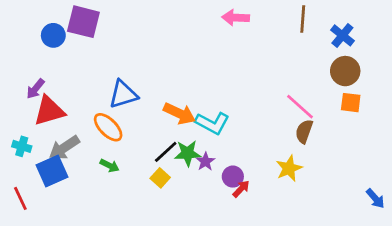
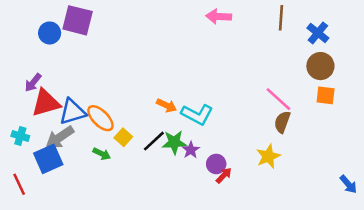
blue triangle: (123, 94) -> (72, 112), moved
orange arrow: (179, 114) -> (167, 105), size x0.7
yellow square: (160, 178) -> (123, 137), moved

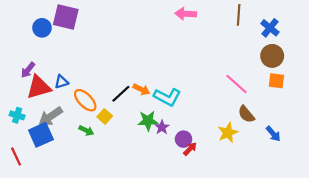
blue triangle: (72, 112) -> (61, 82), moved, size x0.6
brown semicircle: (282, 122) -> (246, 114), moved, turned -60
black line: (154, 141) -> (121, 94), moved
blue arrow: (348, 184) -> (273, 134), moved

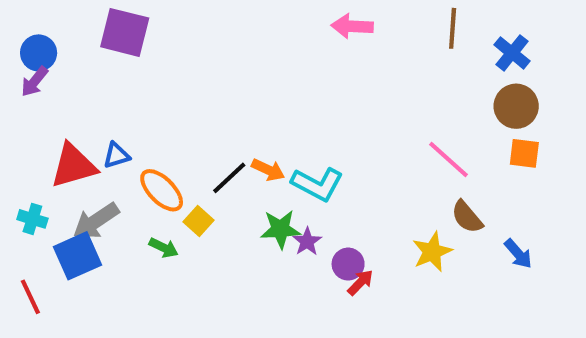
blue circle: (42, 28) -> (39, 53), moved
purple arrow: (28, 70) -> (34, 82), moved

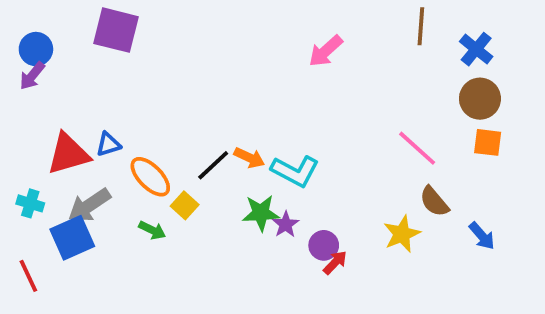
pink arrow: (352, 26) -> (326, 51), moved, turned -45

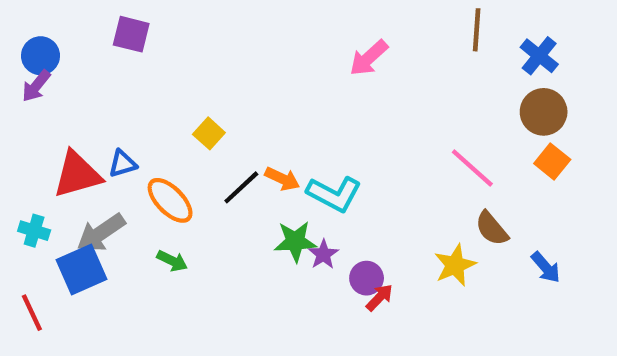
purple square: (116, 30) -> (131, 34), size x0.7
orange square: (488, 142) -> (552, 162), turned 32
yellow square: (185, 205) -> (209, 133), moved

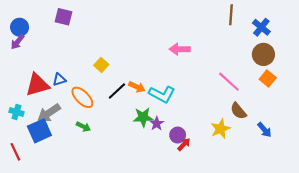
pink arrow: (369, 58) -> (180, 49), moved, turned 42

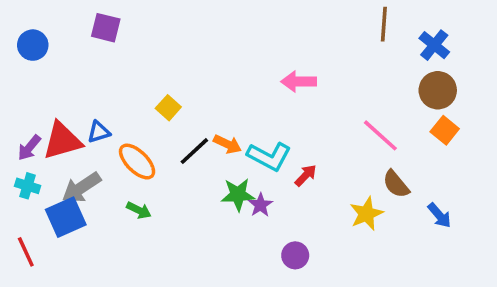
purple arrow: (17, 42) -> (29, 148), moved
purple circle: (178, 135) -> (295, 255), moved
red arrow: (184, 144) -> (306, 175), moved

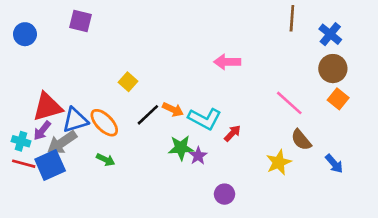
blue triangle: (99, 132) -> (75, 120), moved, size x1.5
purple arrow: (29, 148) -> (42, 131), moved
red line: (26, 252) -> (24, 164), moved, turned -50

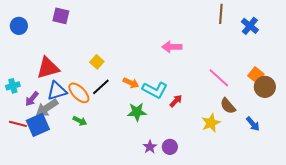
brown circle: (333, 69) -> (265, 87), moved
red triangle: (47, 107) -> (48, 68), moved
black line: (148, 115) -> (101, 87), moved
cyan cross: (21, 141) -> (13, 86), moved, turned -32
purple star: (198, 156) -> (150, 147), moved

